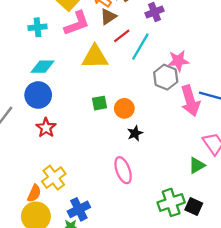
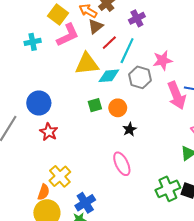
cyan diamond: (43, 67) -> (109, 76), moved
gray hexagon: (166, 77) -> (140, 77), moved

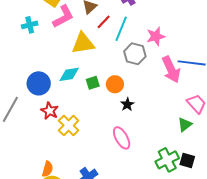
cyan diamond: (109, 76) -> (69, 74), moved
yellow cross: (60, 176) -> (69, 125), moved

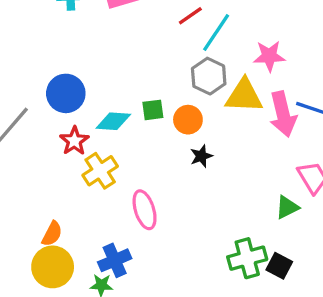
yellow triangle: (83, 43) -> (244, 96), moved
gray hexagon: (135, 54) -> (209, 76), moved
cyan diamond: (69, 74) -> (113, 121), moved
pink ellipse: (122, 138) -> (145, 210), moved

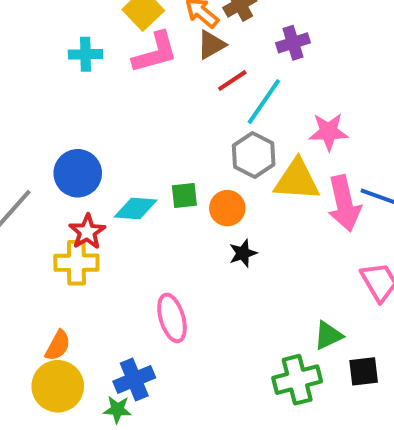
yellow cross: (100, 171) -> (76, 263), moved, turned 32
green triangle: (287, 207) -> (328, 335), moved
black square: (279, 266) -> (364, 371), moved, turned -35

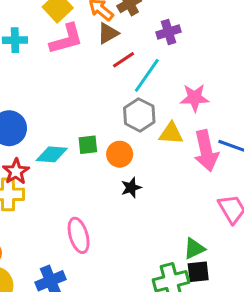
yellow triangle: (297, 180) -> (171, 133), size x0.7
black square: (364, 371) -> (198, 272), moved

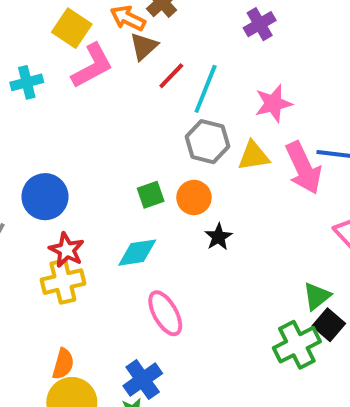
purple cross: (168, 32) -> (260, 24), moved
cyan diamond: (52, 154) -> (137, 253), moved
black square: (198, 272) -> (329, 325), turned -30

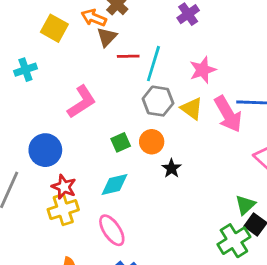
pink L-shape: (92, 66) -> (82, 102), moved
red line: (171, 76) -> (128, 56), turned 50
yellow triangle: (254, 156) -> (192, 108), turned 50
pink ellipse: (165, 313) -> (112, 230), moved

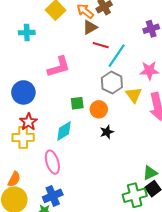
cyan diamond: (115, 184) -> (64, 131), turned -35

